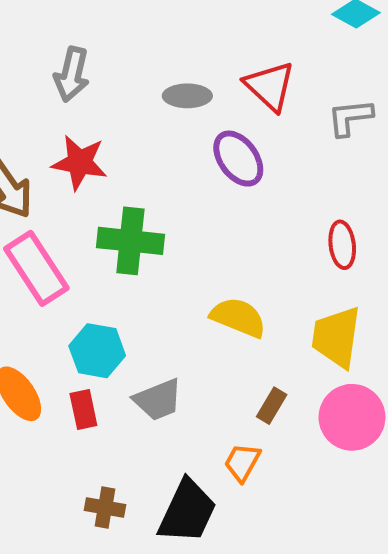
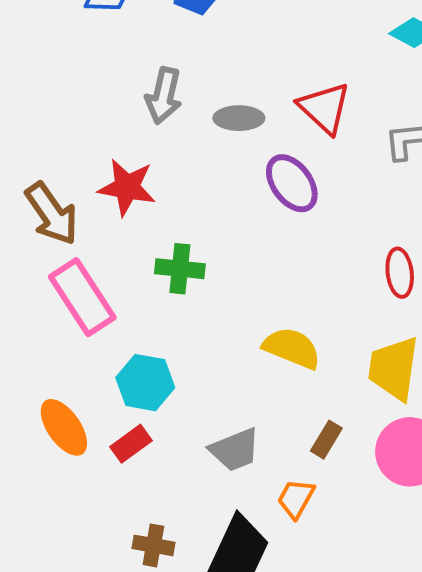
gray arrow: (72, 74) -> (164, 96), moved
green cross: (130, 241) -> (180, 269), size x0.7
gray trapezoid: (158, 400) -> (235, 450), moved
red rectangle: (83, 409) -> (131, 444), turned 66

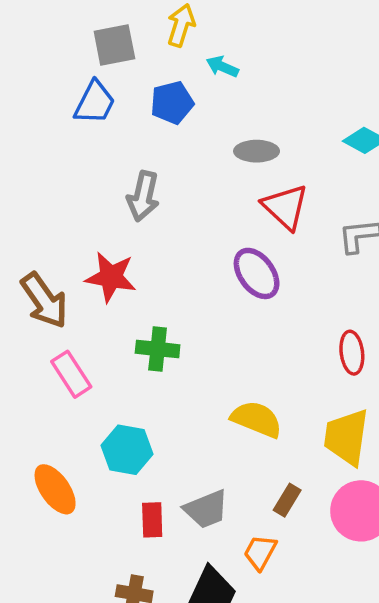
gray ellipse: (239, 118) -> (257, 151), moved
pink rectangle: (82, 297) -> (71, 374), size x0.7
red rectangle: (131, 444) -> (152, 520), moved, turned -56

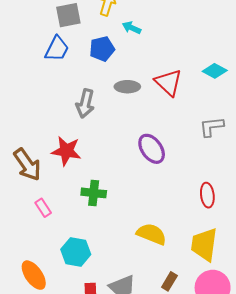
gray ellipse: (257, 151) -> (127, 87), moved
red triangle: (285, 207) -> (168, 82), moved
pink rectangle: (71, 374) -> (43, 208), size x0.7

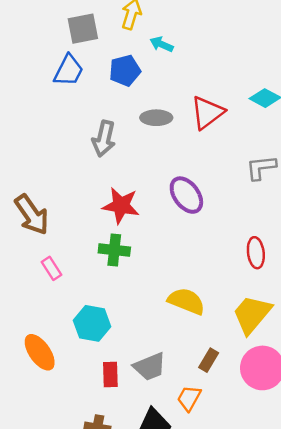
red triangle: (168, 82) -> (207, 112), turned 40
red star: (66, 151) -> (121, 205), moved
yellow trapezoid: (204, 245) -> (252, 314), turned 32

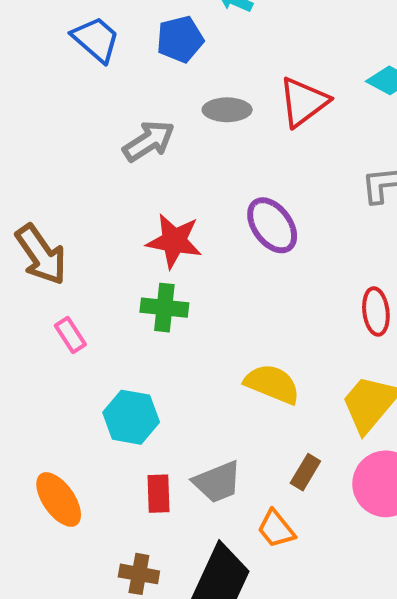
blue trapezoid: (68, 71) -> (96, 39), turned -76
gray arrow: (104, 139) -> (149, 141), turned -136
orange ellipse: (40, 352) -> (59, 500), moved
orange trapezoid: (189, 398) -> (276, 529), turned -68

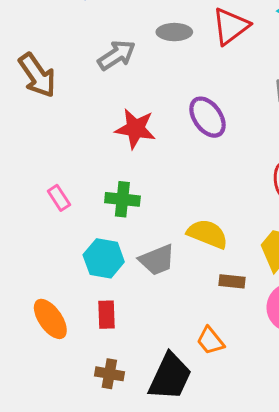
brown arrow: (41, 255) -> (37, 75), moved
green cross: (164, 308) -> (122, 199), moved
brown rectangle: (305, 472) -> (232, 281), moved, turned 65
gray trapezoid: (217, 482) -> (157, 260), moved
red rectangle: (159, 494) -> (107, 315), moved

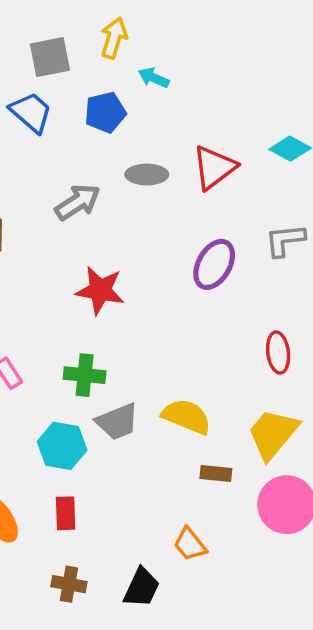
purple ellipse: (207, 117) -> (214, 264), moved, turned 66
gray trapezoid: (157, 260) -> (117, 422), moved
black trapezoid: (170, 377) -> (142, 588), size x0.7

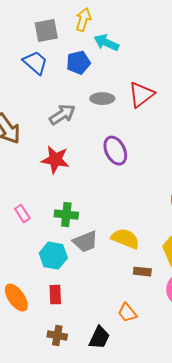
cyan arrow: (154, 78) -> (106, 43), size x1.4
purple ellipse: (214, 264) -> (115, 151), moved, turned -56
red star: (100, 290) -> (55, 160), moved

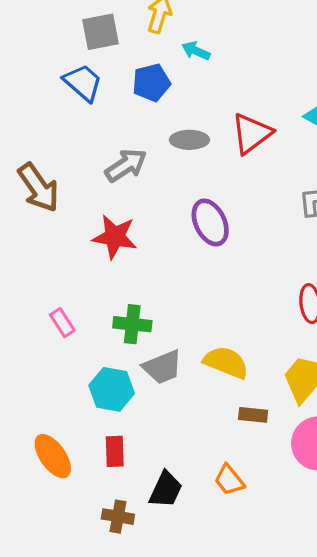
cyan arrow: (106, 43) -> (196, 51), size x0.7
black trapezoid: (99, 338) -> (166, 490), moved

